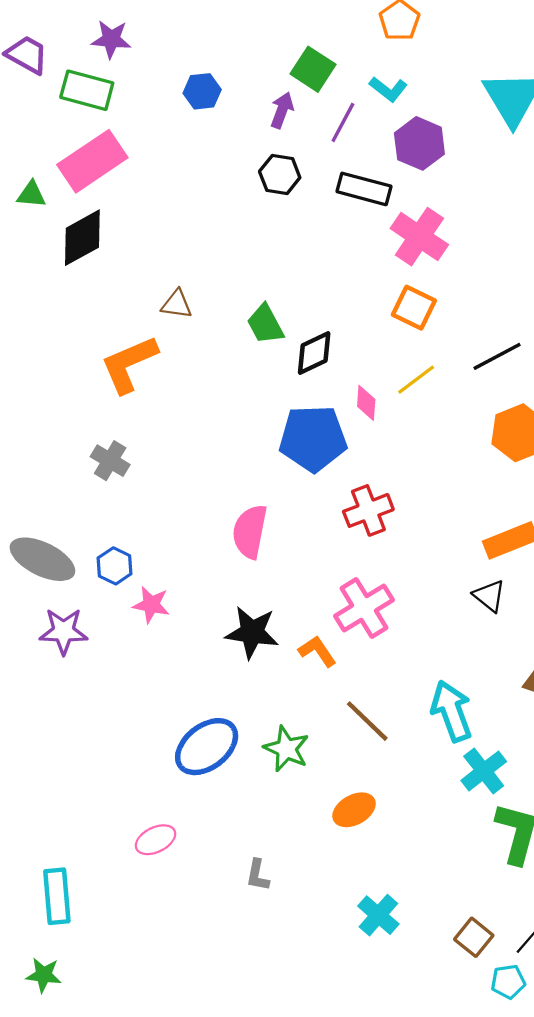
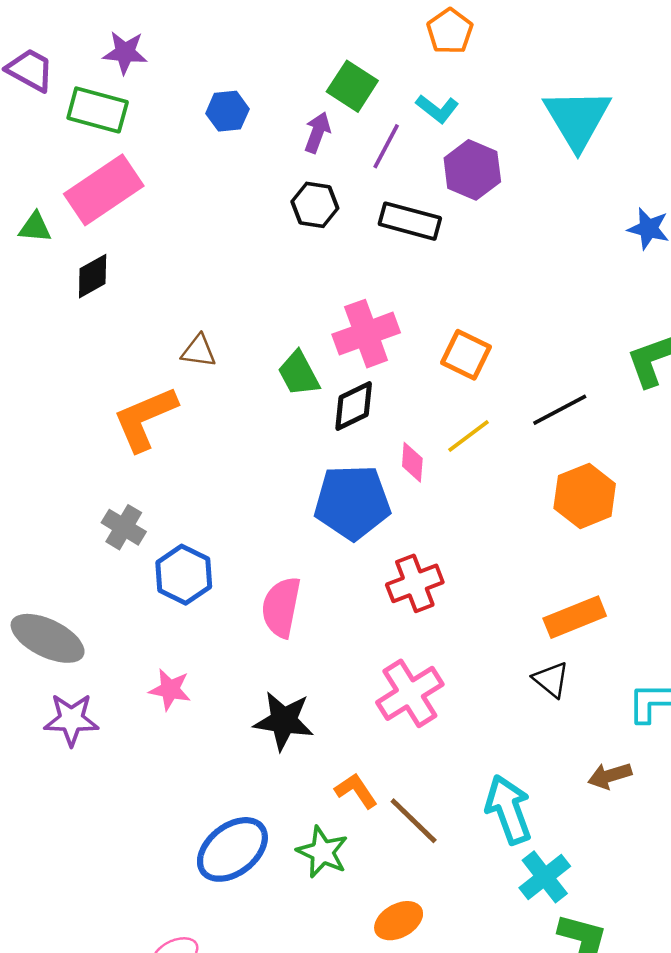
pink cross: (419, 237) -> (366, 334), moved, turned 36
black diamond: (82, 238) -> (93, 276), size x0.7
blue hexagon: (115, 566) -> (184, 575), moved, size x1.4
orange L-shape: (317, 651) -> (356, 791), moved

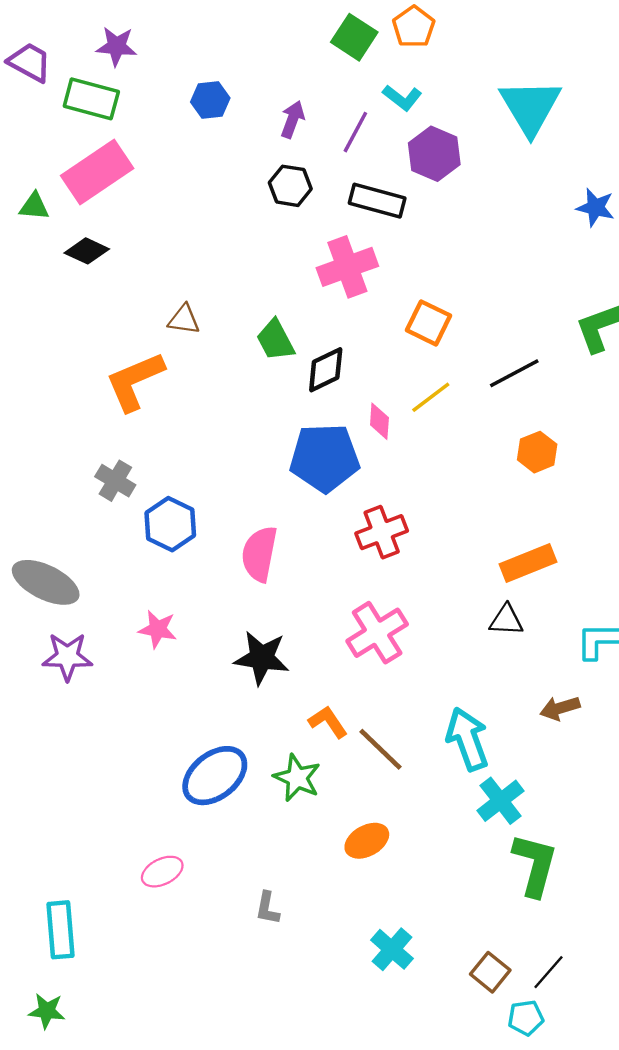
green square: (352, 86) -> (354, 37), moved
black diamond: (93, 276) -> (87, 251), turned 54
pink cross: (366, 334) -> (347, 267), moved
orange hexagon: (585, 496) -> (537, 452), size x0.7
black triangle: (551, 680) -> (506, 620), turned -36

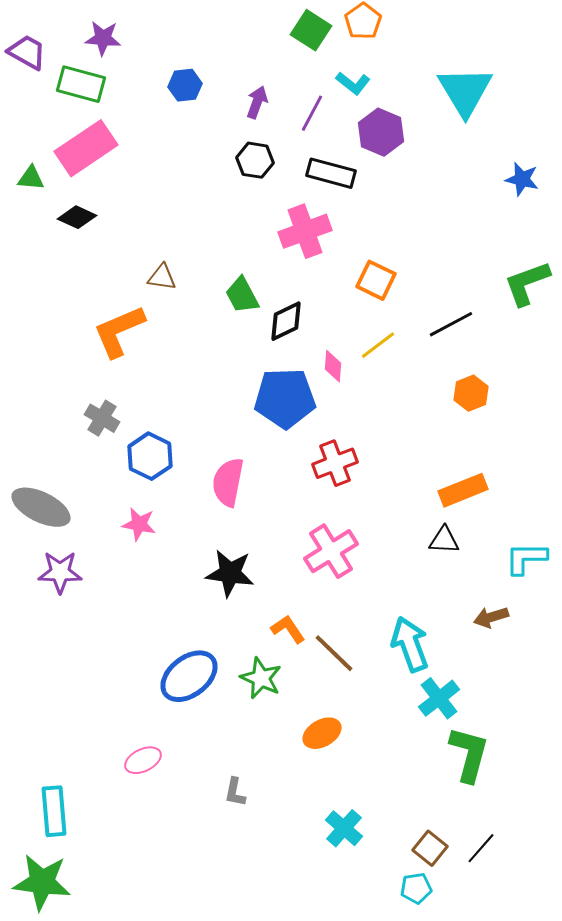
pink star: (158, 629) -> (139, 524), moved
green star: (47, 1011) -> (42, 882), size x1.8
cyan pentagon: (526, 1018) -> (416, 888), moved

